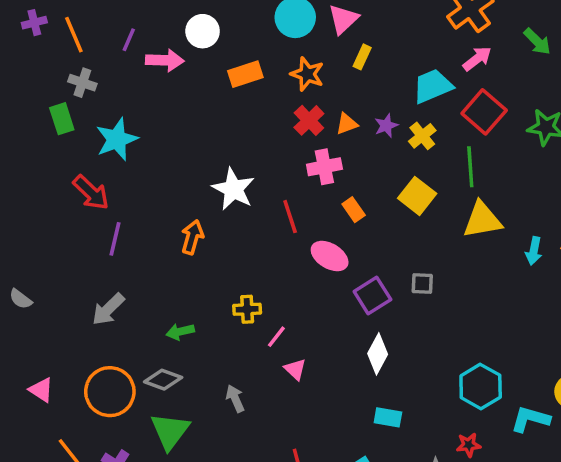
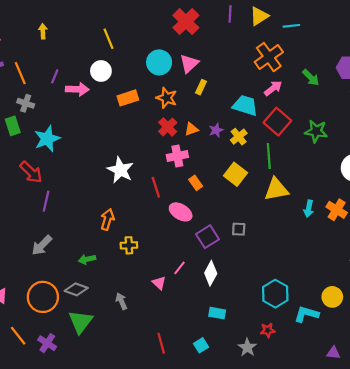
cyan trapezoid: (433, 86) -> (245, 105), turned 40
orange arrow: (192, 237) -> (107, 219), moved
pink line: (276, 337) -> (180, 268), moved

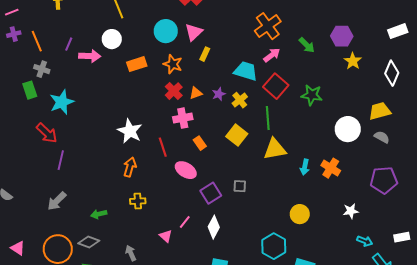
orange arrow: (107, 219) -> (130, 167), moved
yellow circle: (332, 297) -> (300, 214), moved

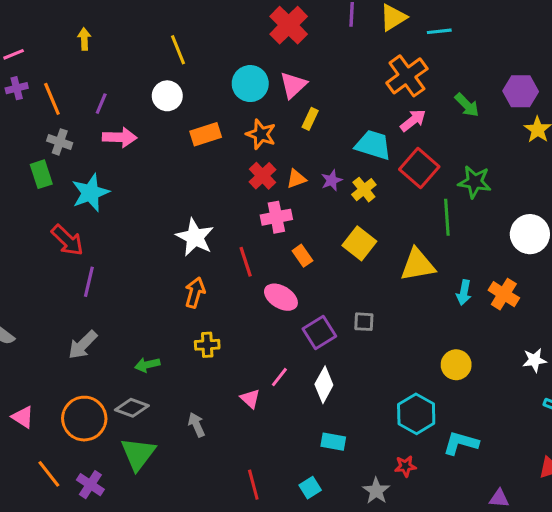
pink arrow: (90, 56) -> (120, 137), moved
green line: (268, 118) -> (447, 217), moved

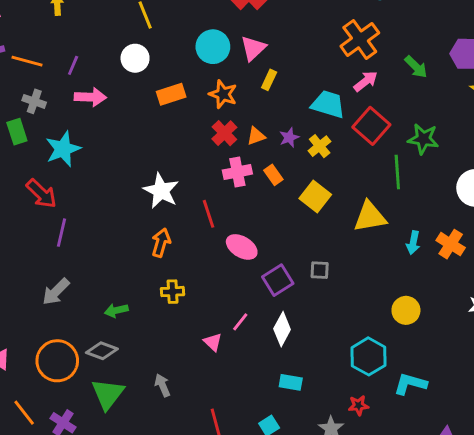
orange line: (52, 99) -> (27, 61), turned -52
orange rectangle: (302, 256) -> (273, 175), moved
gray arrow: (196, 425) -> (162, 385), moved

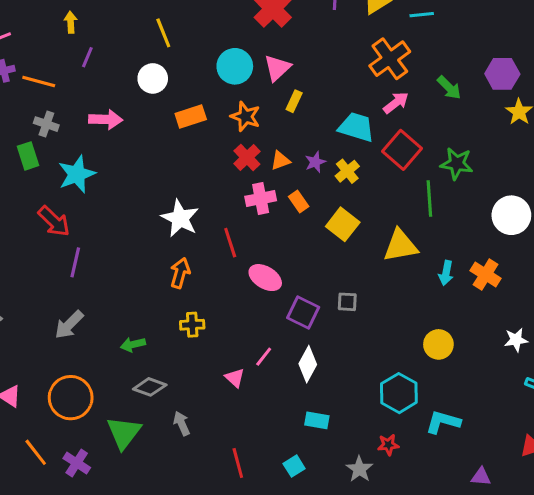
purple line: (73, 65) -> (87, 57), moved
purple square: (278, 280) -> (303, 313), turned -32
gray diamond: (102, 351) -> (150, 387), moved

